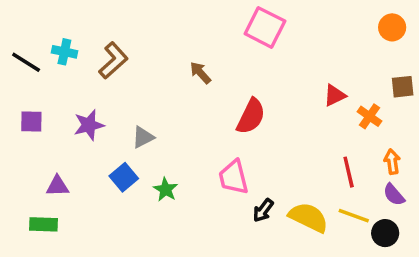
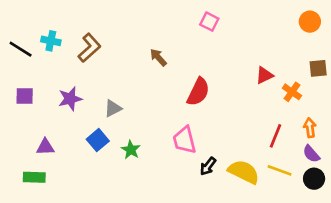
pink square: (265, 27) -> (209, 22), size x0.6
red line: (349, 172) -> (275, 136), turned 35
black circle: (385, 233) -> (314, 179), moved

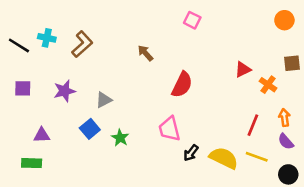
black circle: (314, 179) -> (288, 174), moved

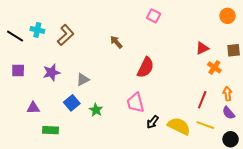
red triangle: (243, 69) -> (202, 48), moved
green rectangle: (32, 163) -> (50, 130), moved

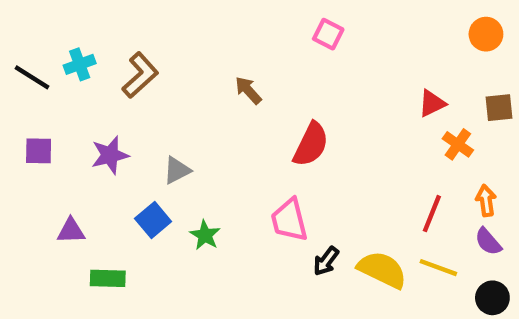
cyan cross: (37, 30) -> (80, 64), turned -32

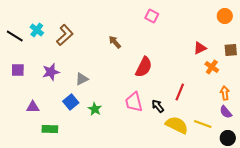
cyan cross: (80, 64) -> (37, 30), turned -32
red line: (432, 214) -> (180, 92), moved
black arrow: (326, 261) -> (158, 106), moved, turned 104

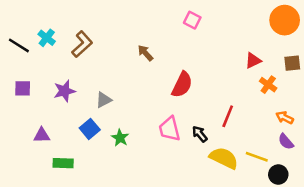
orange circle: (225, 16) -> (285, 20), size x1.5
orange arrow: (225, 93) -> (285, 118), turned -56
black circle: (228, 138) -> (278, 174), moved

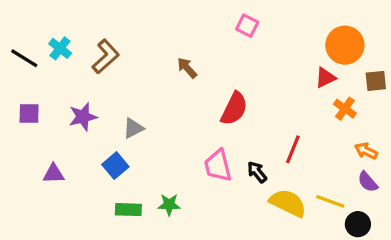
orange circle: (285, 20) -> (345, 45), moved
green star: (120, 138) -> (169, 205), moved, turned -30
green rectangle: (63, 163) -> (128, 210), moved

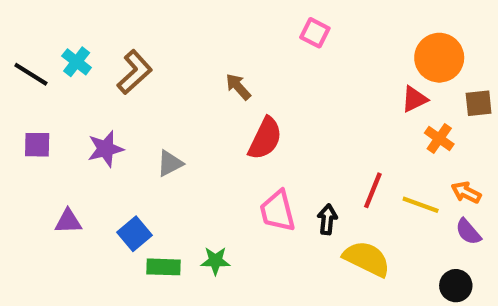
red semicircle: (234, 109) -> (265, 138), moved
blue square: (115, 166) -> (135, 234), moved
black arrow: (257, 172) -> (327, 219), turned 45
yellow line: (330, 201) -> (421, 205), moved

